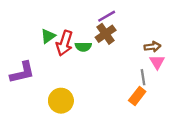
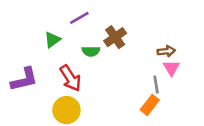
purple line: (107, 16) -> (79, 18), moved
red arrow: (64, 43) -> (70, 78), moved, turned -50

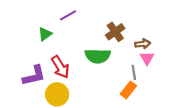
brown cross: (115, 37) -> (115, 32), moved
green semicircle: (91, 51) -> (98, 56), moved, size x1.6
purple L-shape: (24, 79) -> (34, 76), moved

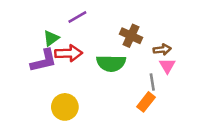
brown cross: (115, 32) -> (131, 36), turned -30
red arrow: (60, 67) -> (69, 53), moved, turned -60
purple L-shape: (34, 76) -> (44, 61), moved

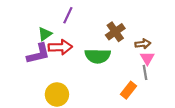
purple line: (77, 17) -> (68, 15), turned -35
brown cross: (131, 36) -> (115, 32), turned 30
gray line: (152, 82) -> (145, 72), moved

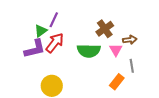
purple line: (68, 15) -> (54, 20), moved
red arrow: (60, 47) -> (55, 43), turned -50
pink triangle: (147, 58) -> (116, 50), moved

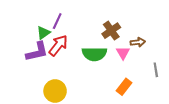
gray line: (132, 66) -> (156, 70), moved

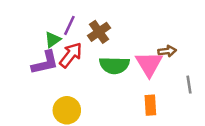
brown cross: (111, 31) -> (99, 32), moved
pink triangle: (123, 53) -> (149, 64), size x1.6
orange rectangle: (124, 87) -> (150, 105), turned -42

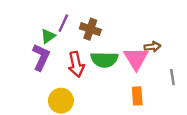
brown cross: (99, 32) -> (90, 29), turned -36
red arrow: (71, 55) -> (76, 64), moved, turned 130
purple L-shape: (45, 63) -> (41, 57), turned -52

